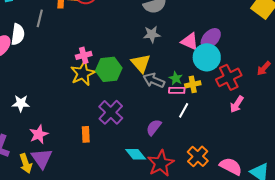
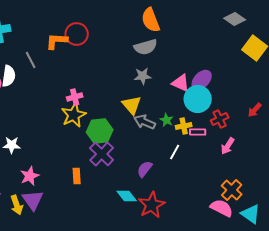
gray line: (40, 18) -> (31, 60), turned -42
green hexagon: (109, 69) -> (100, 131), moved
red cross: (229, 77) -> (220, 119), size x0.7
pink rectangle: (177, 90) -> (198, 132), moved
orange cross: (198, 156) -> (232, 190), moved

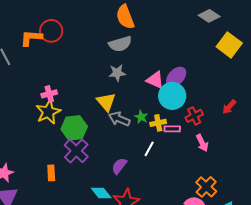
pink arrow: (228, 146) -> (202, 143), turned -60

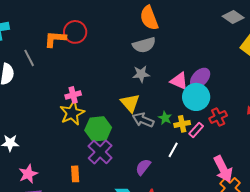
pink rectangle: (172, 129) -> (196, 130), turned -49
pink arrow: (202, 143) -> (223, 169), moved, size x1.5

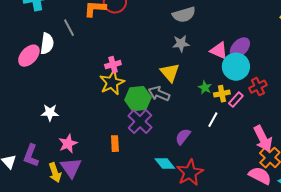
gray arrow: (143, 120) -> (159, 94), moved

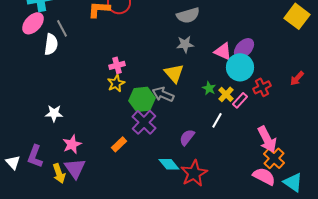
gray line: (69, 28) -> (62, 28), moved
pink ellipse: (29, 56) -> (33, 23), moved
yellow star: (112, 83) -> (116, 83), size x0.7
yellow cross: (222, 94) -> (226, 94), turned -35
orange rectangle: (115, 144) -> (119, 144), turned 49

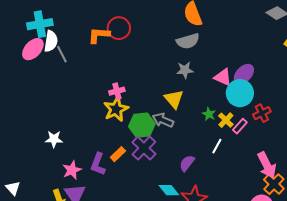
white semicircle: (51, 44) -> (51, 41), moved
yellow star: (116, 83) -> (116, 109), size x1.4
orange rectangle: (119, 144) -> (118, 154), moved
purple L-shape: (35, 156) -> (98, 164), moved

